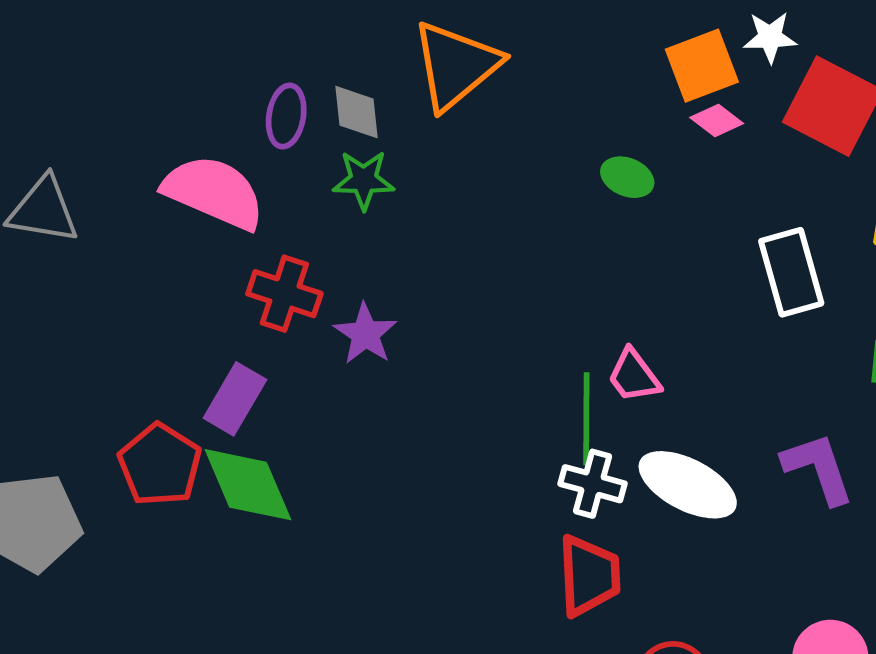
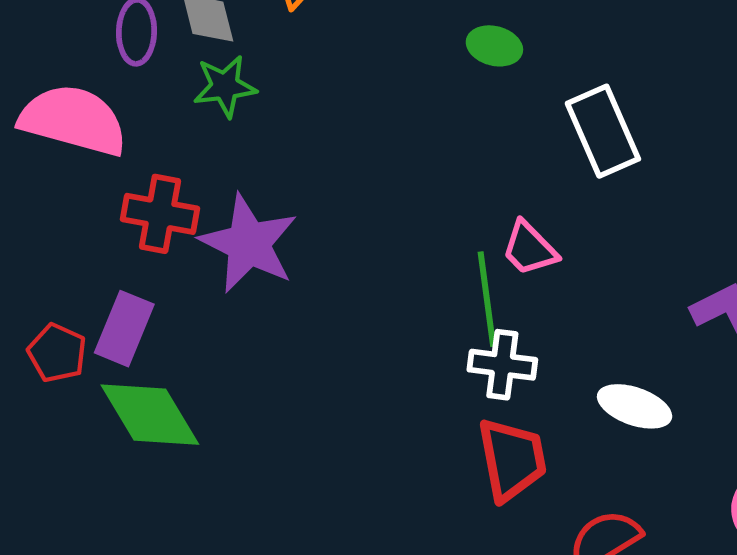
white rectangle: (791, 272) -> (603, 131), moved
purple star: (365, 334) -> (249, 244), size x1.5
red pentagon: (160, 465) -> (57, 353), moved, size x0.7
white ellipse: (688, 485) -> (635, 406), moved, size x0.7

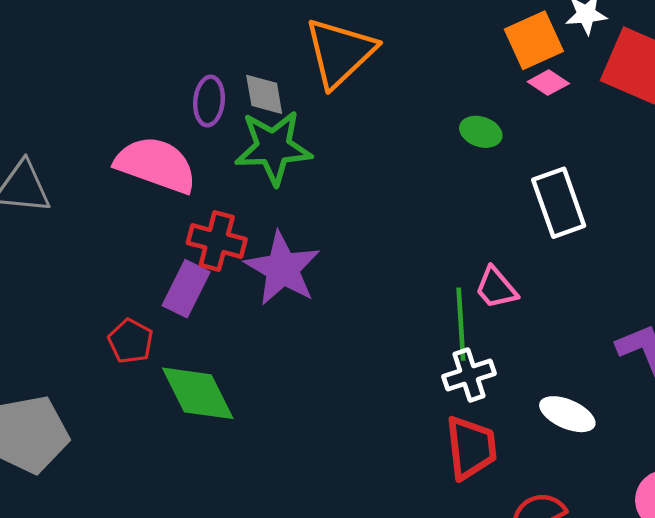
green star: (225, 86) -> (273, 147), size x1.6
purple rectangle: (124, 329) -> (186, 289), moved
white cross: (502, 365) -> (469, 375), turned -30

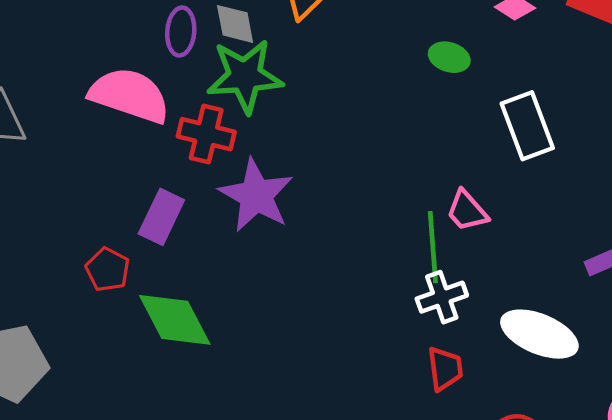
red cross: (217, 241) -> (206, 134), moved
white ellipse: (567, 414) -> (539, 334), size x1.4
red trapezoid: (471, 448) -> (445, 369), size x0.7

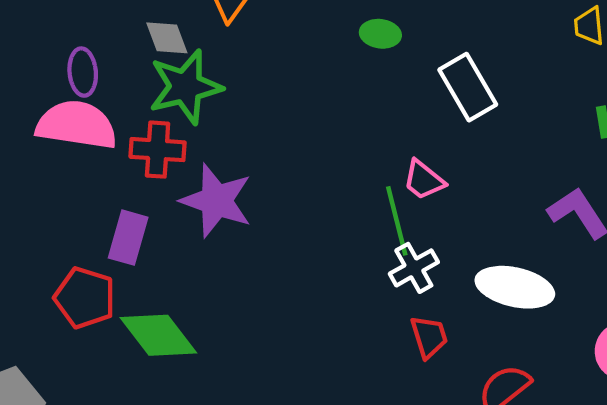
purple ellipse: (181, 31) -> (83, 72), moved
red pentagon: (108, 270) -> (85, 298), size x1.4

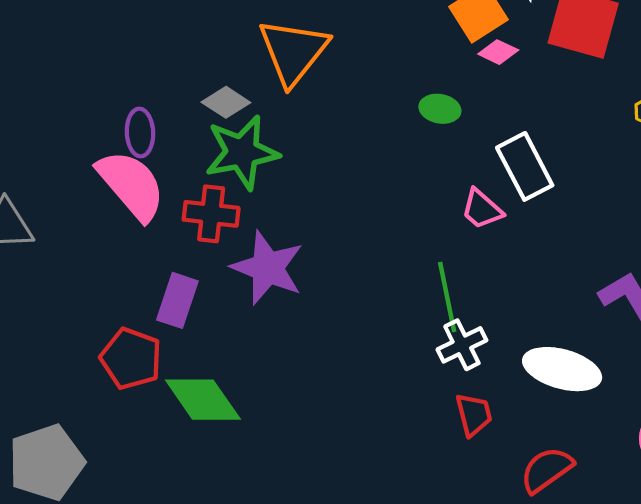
gray diamond: (167, 38) -> (226, 102), turned -39
pink semicircle: (77, 125) -> (131, 185), turned 38
pink trapezoid: (424, 180) -> (482, 209), moved

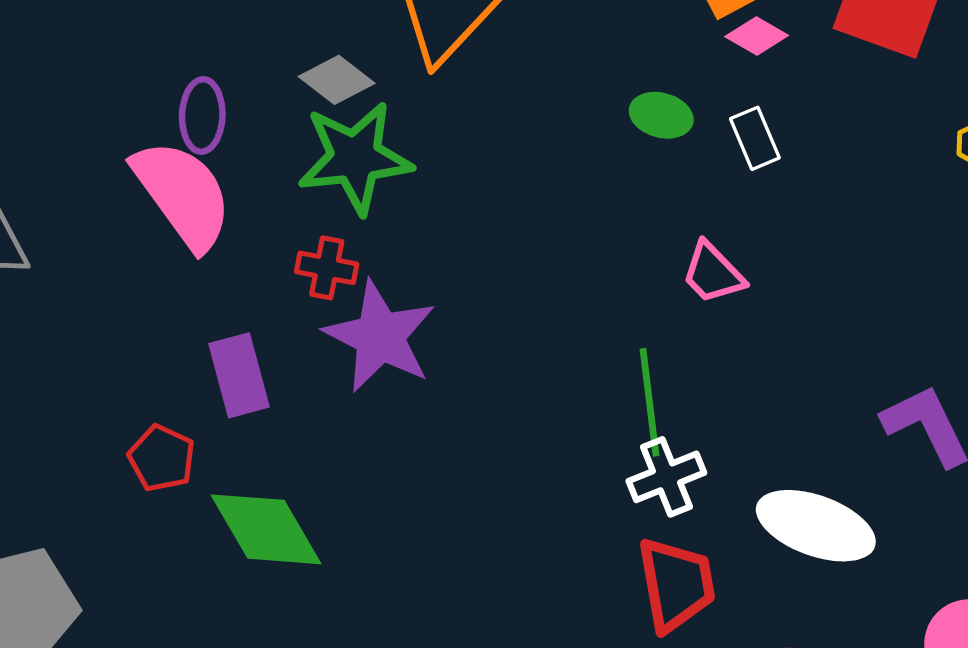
white rectangle: (525, 166) -> (755, 138), moved, size x0.6
red cross: (211, 214) -> (327, 268), moved, size x0.7
purple rectangle: (177, 300) -> (239, 375), turned -38
red pentagon: (131, 359) -> (162, 458), size x0.7
red trapezoid: (474, 415) -> (676, 584), size x1.4

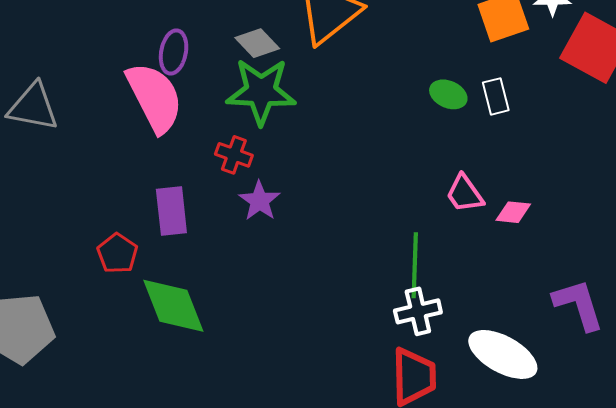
pink diamond: (757, 36) -> (513, 212), moved, turned -33
white rectangle: (755, 138) -> (496, 96), moved
purple star: (380, 336) -> (259, 201), size x0.6

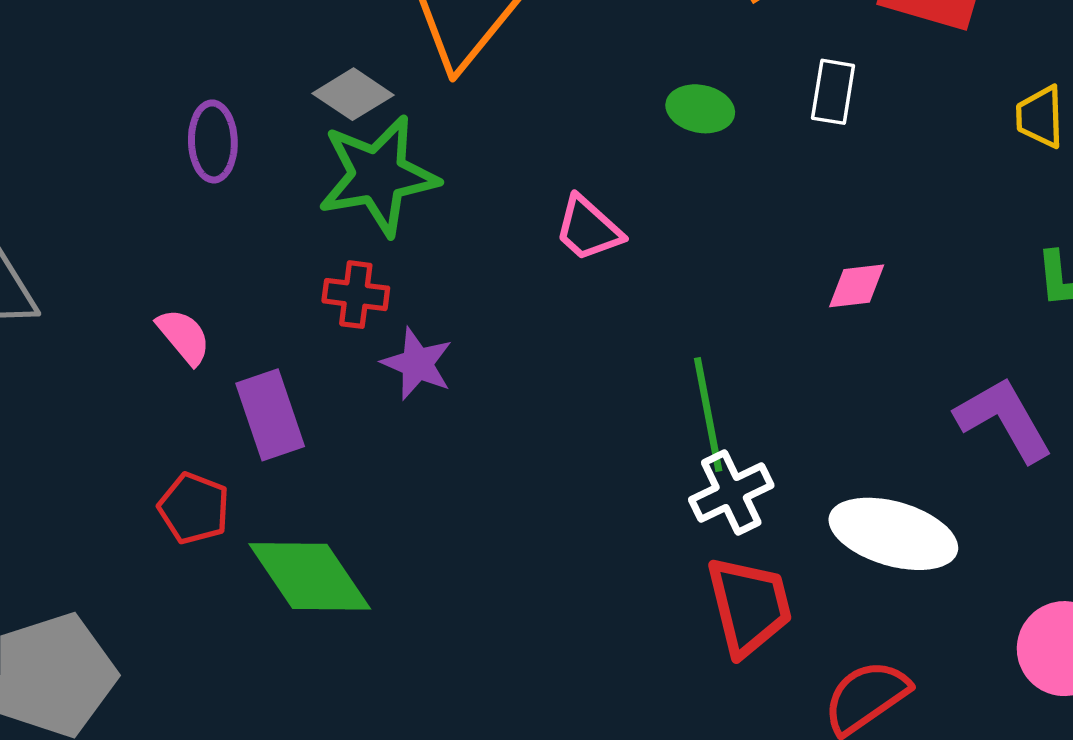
white rectangle: (496, 96) -> (833, 92), moved, turned 36
pink semicircle: (155, 97) -> (184, 336), moved, size x0.5
pink trapezoid: (465, 194) -> (588, 229), moved

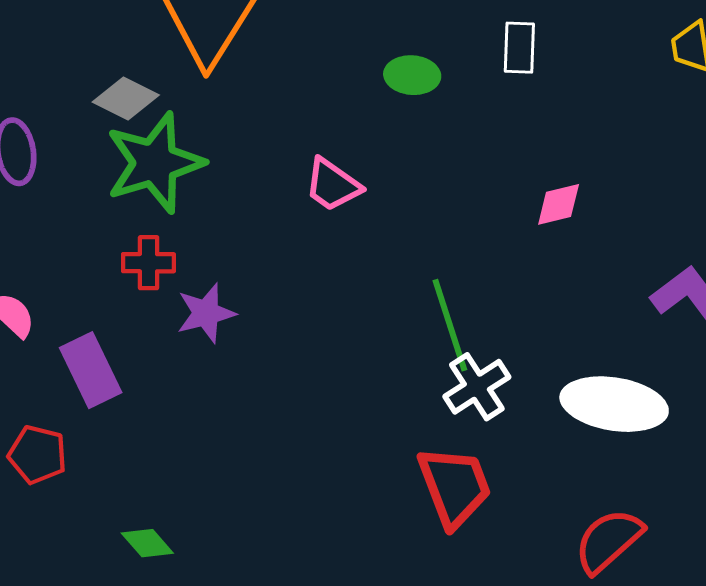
purple star: (417, 364) -> (206, 313), turned -30
green diamond: (310, 576) -> (147, 543), moved, size x0.5
red trapezoid: (749, 606) -> (454, 487), moved

